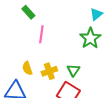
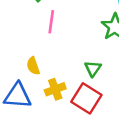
yellow cross: (49, 71) -> (55, 89), moved

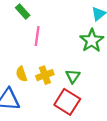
yellow cross: (55, 89) -> (45, 75), moved

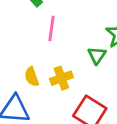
green triangle: (73, 76) -> (97, 55), moved

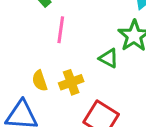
green triangle: (97, 55) -> (109, 58), turned -36

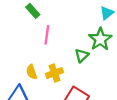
green triangle: (109, 58) -> (82, 56), turned 48

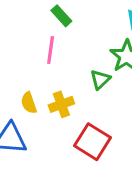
green rectangle: (33, 11) -> (61, 16), moved

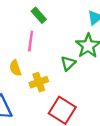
yellow semicircle: (29, 103) -> (15, 68), moved

